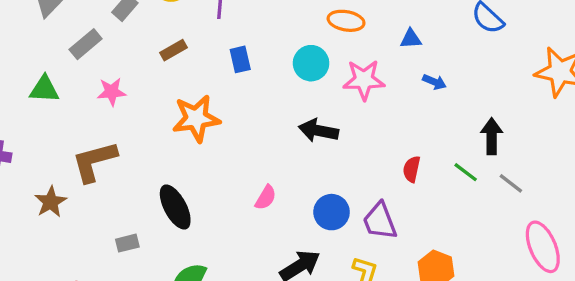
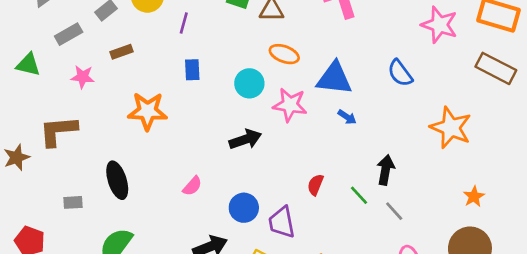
blue triangle: (411, 39) -> (334, 78), size x2.0
brown rectangle: (173, 50) -> (122, 52), moved
black arrow: (318, 131) -> (245, 139), turned 140

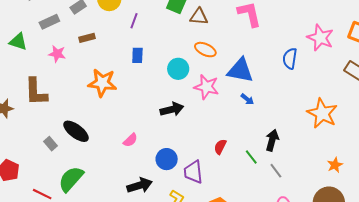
blue semicircle: (400, 73) -> (290, 59), moved, turned 40
brown L-shape: (58, 131) -> (36, 92), turned -92
black ellipse: (117, 180) -> (76, 131), turned -40
gray rectangle: (73, 202) -> (51, 144), moved, turned 48

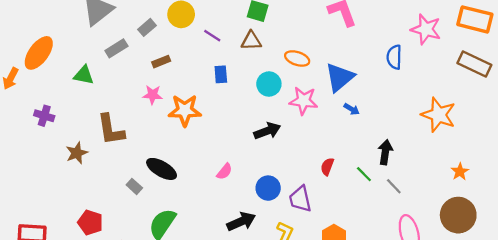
brown triangle: (199, 17) -> (251, 41), moved
purple line: (134, 21) -> (212, 36), turned -70
pink star: (57, 54) -> (153, 95), moved
blue triangle: (240, 70) -> (340, 77), turned -44

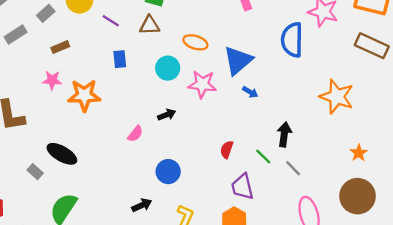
blue semicircle: (394, 57) -> (292, 40), size x1.4
black arrow: (267, 131) -> (167, 115), size x0.7
pink semicircle: (224, 171) -> (135, 134), moved
purple trapezoid: (300, 199) -> (242, 187), moved
black arrow: (241, 222) -> (142, 205), size x0.7

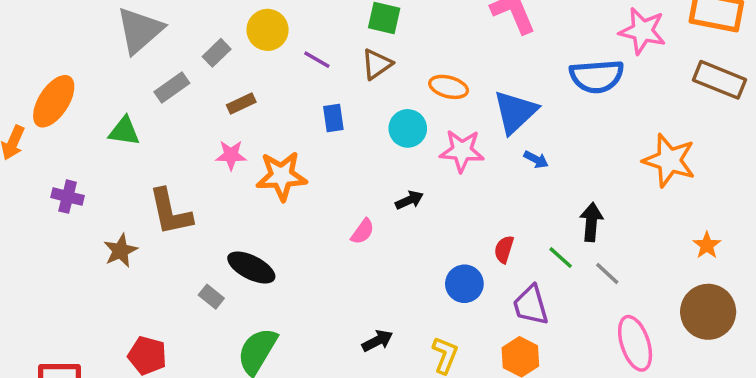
brown triangle: (150, 25) -> (377, 64), turned -30
blue semicircle: (292, 40) -> (597, 76), turned -92
blue circle: (168, 172) -> (464, 284), moved

